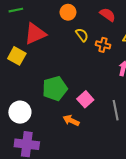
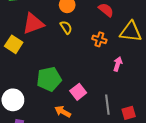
yellow semicircle: (82, 35) -> (66, 27), moved

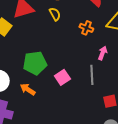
gray line: (107, 105) -> (92, 75), moved
orange arrow: (63, 112) -> (28, 89), moved

